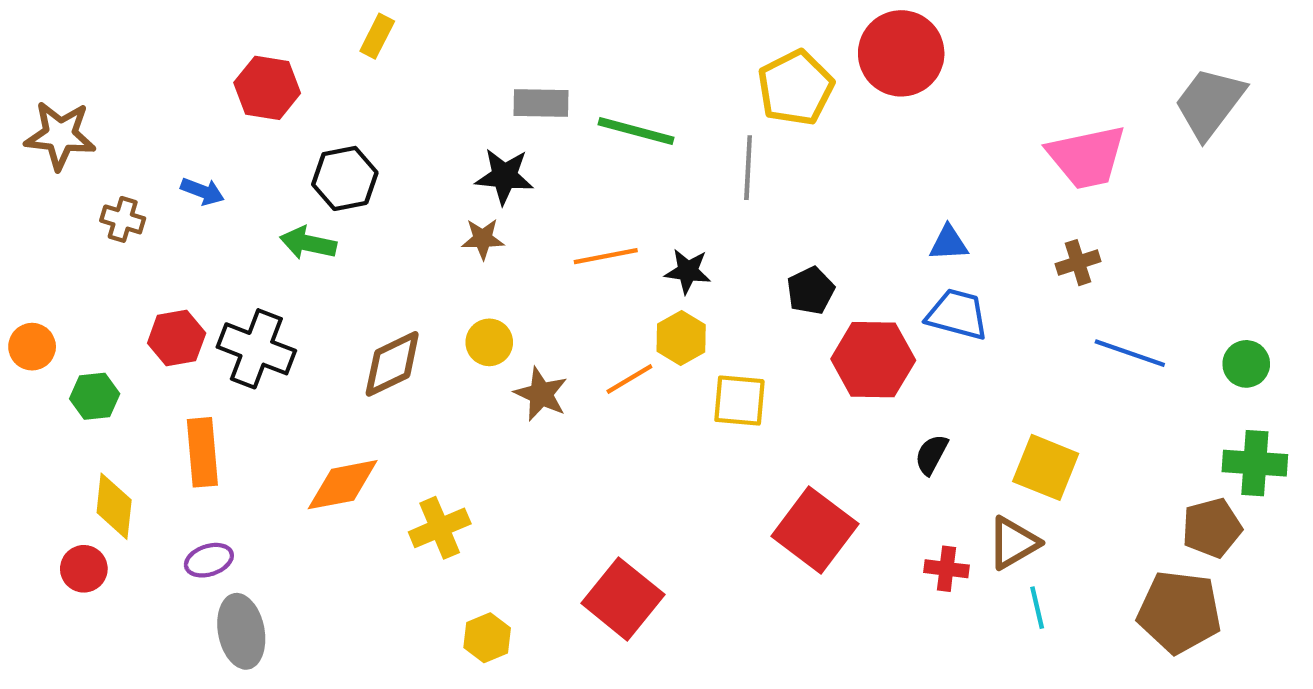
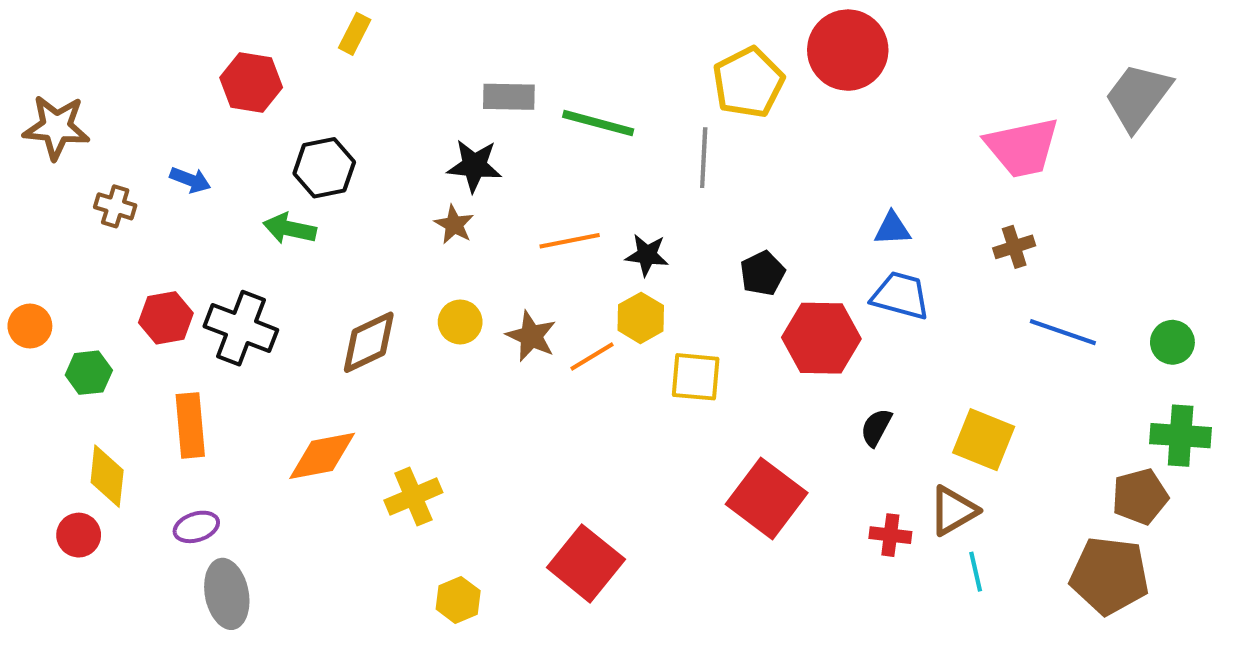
brown star: (483, 239) -> (454, 225), turned 30
brown star: (541, 394) -> (531, 336), moved

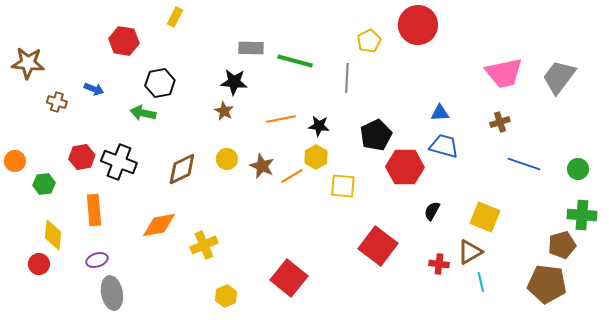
yellow pentagon: (748, 83) -> (369, 41), size x0.7
gray trapezoid: (1138, 97) -> (559, 77), moved
black pentagon: (763, 273) -> (376, 135), size x1.4

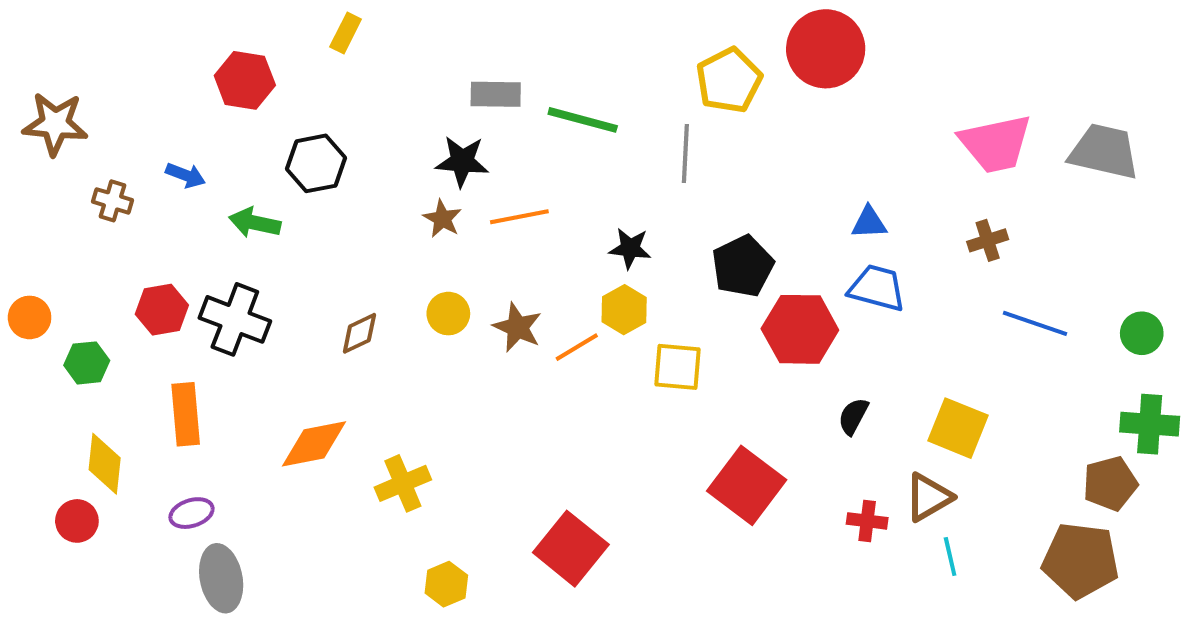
yellow pentagon: (369, 41) -> (729, 80), size x1.4
gray trapezoid: (559, 77) -> (1104, 152), turned 66
green arrow: (143, 113) -> (255, 223), moved
orange line: (281, 119) -> (519, 217), moved
brown diamond: (182, 169) -> (359, 333), size x0.7

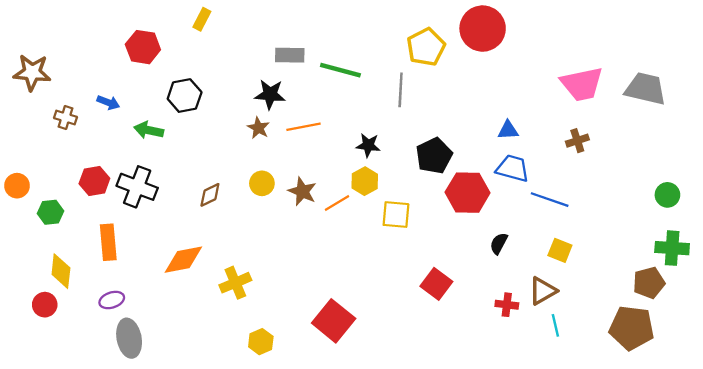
blue line: (1035, 323) -> (550, 200), moved
yellow square: (958, 428) -> (560, 250), size x0.7
red square: (747, 485) -> (436, 284), size x0.7

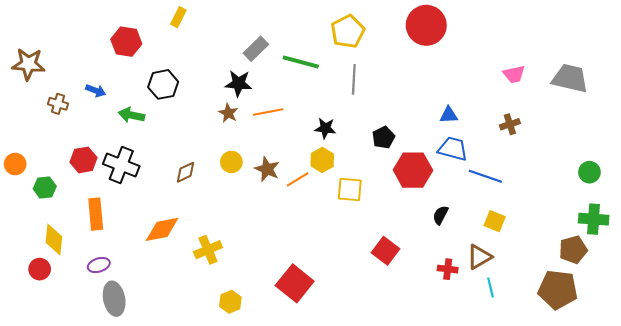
yellow pentagon: (426, 47) -> (348, 31), moved
gray rectangle: (290, 55) -> (256, 49), turned -45
pink trapezoid: (582, 84) -> (514, 74), size x0.6
black pentagon: (434, 156) -> (383, 137), size x0.7

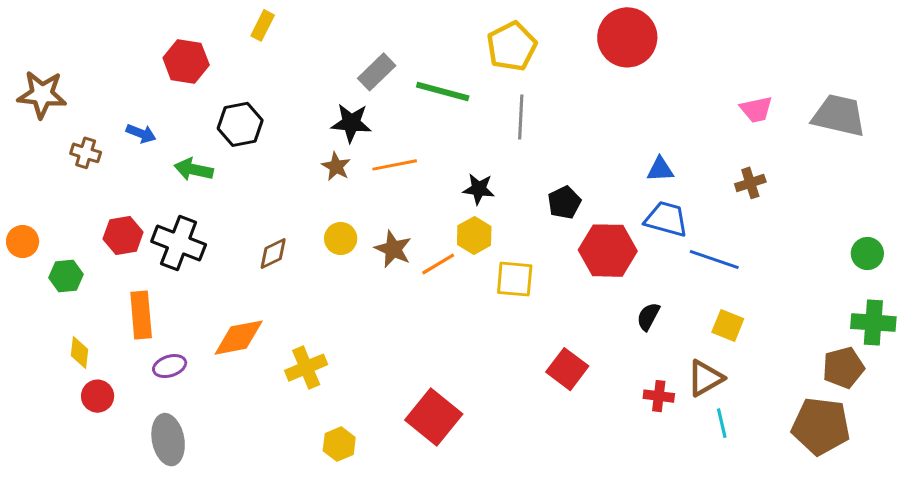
yellow diamond: (54, 240) -> (80, 353), size x0.7
purple ellipse: (99, 265) -> (170, 366), moved
red circle: (40, 269) -> (98, 396), moved

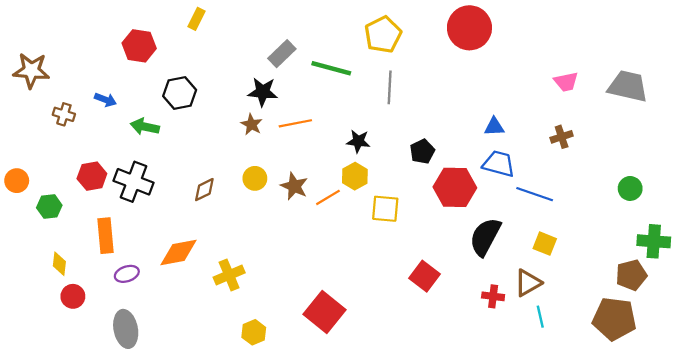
green circle: (867, 254) -> (630, 188), moved
black semicircle: (648, 317) -> (485, 237), size x1.8

